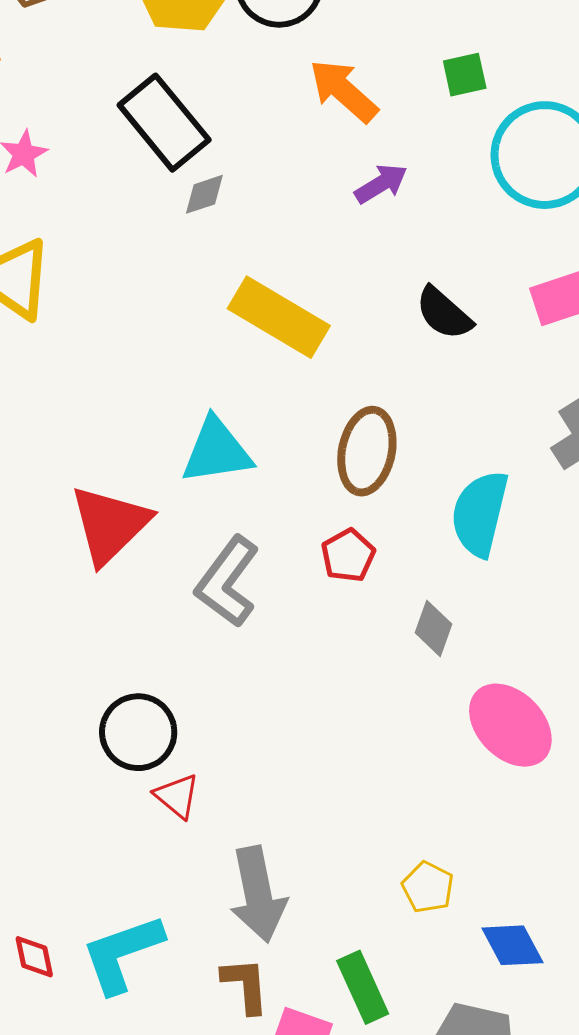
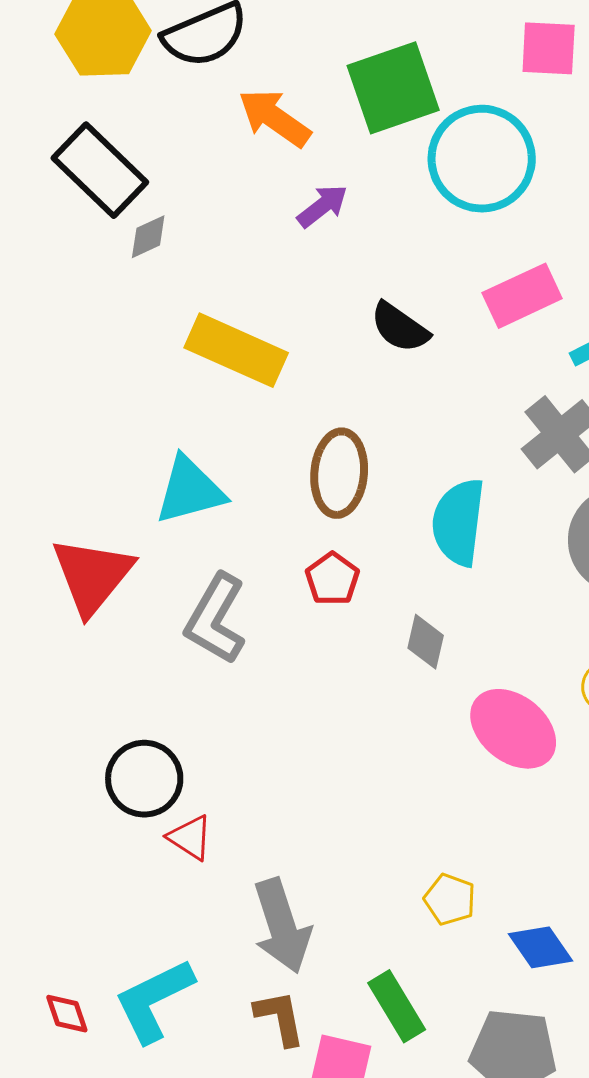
green square: (465, 75) -> (393, 88), size x2.0

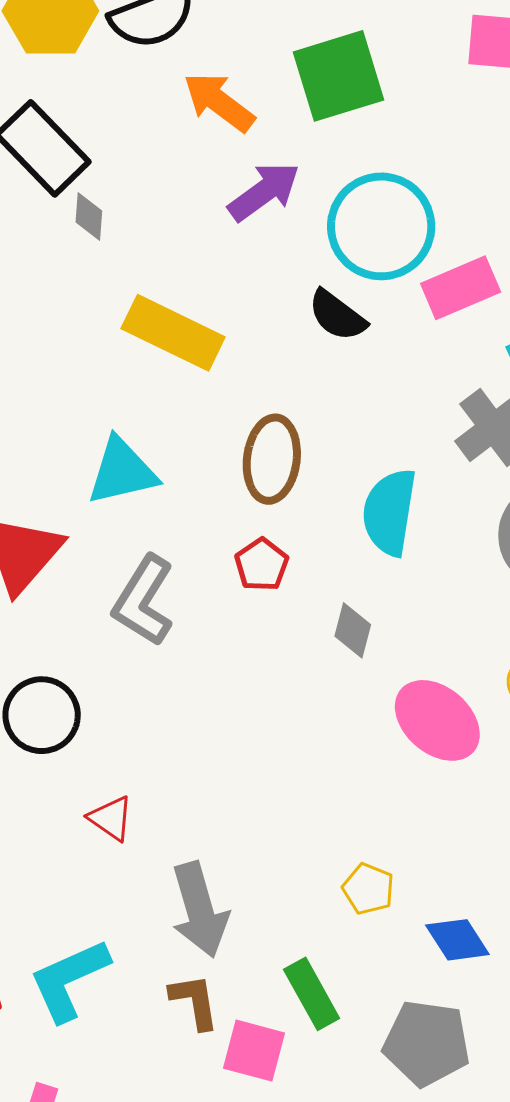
cyan circle: (482, 159) -> (381, 226), moved
purple arrow: (322, 206) -> (264, 192), size x1.4
gray diamond: (148, 237) -> (89, 217), turned -63
black circle: (144, 779) -> (42, 715), moved

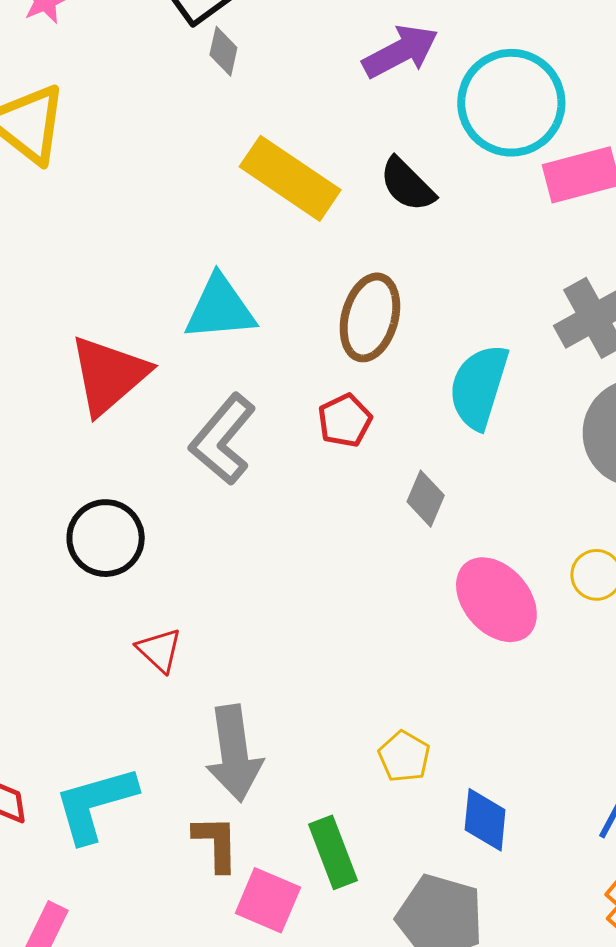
black semicircle: (337, 316) -> (407, 185), moved
blue diamond: (457, 940) -> (485, 820), turned 30

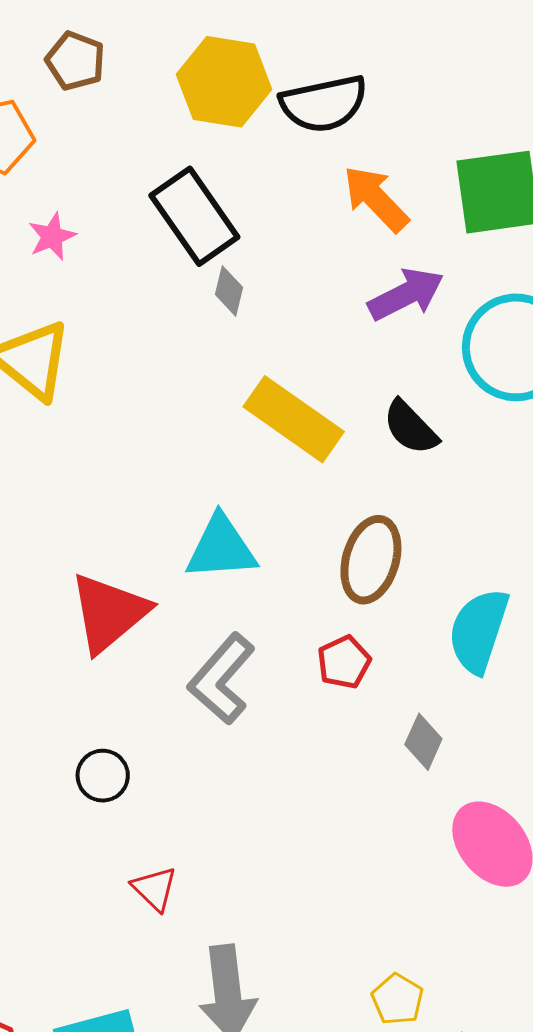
black circle: (106, 538) -> (103, 776), size x0.7

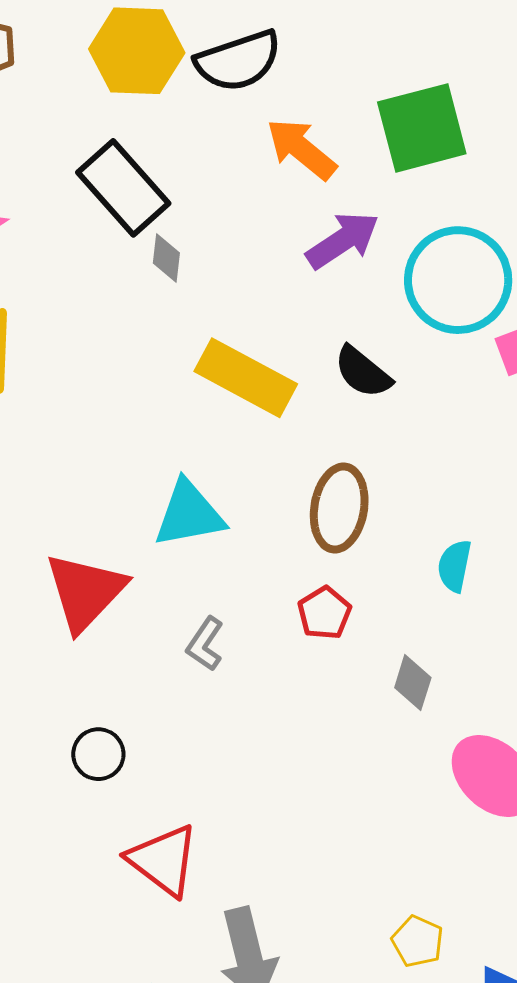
cyan semicircle: (479, 631) -> (454, 566), size x0.6
gray L-shape: (222, 679) -> (205, 644), size x0.6
red triangle: (155, 889) -> (163, 860), size x1.6

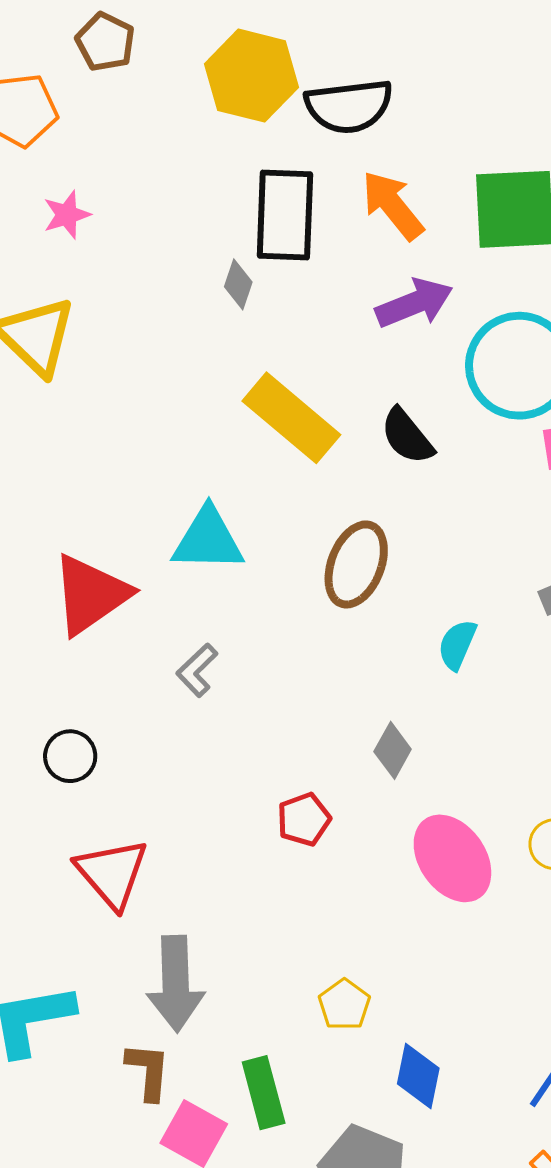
black rectangle: (123, 188) -> (285, 215), moved, turned 32
red pentagon: (325, 613) -> (304, 819), moved

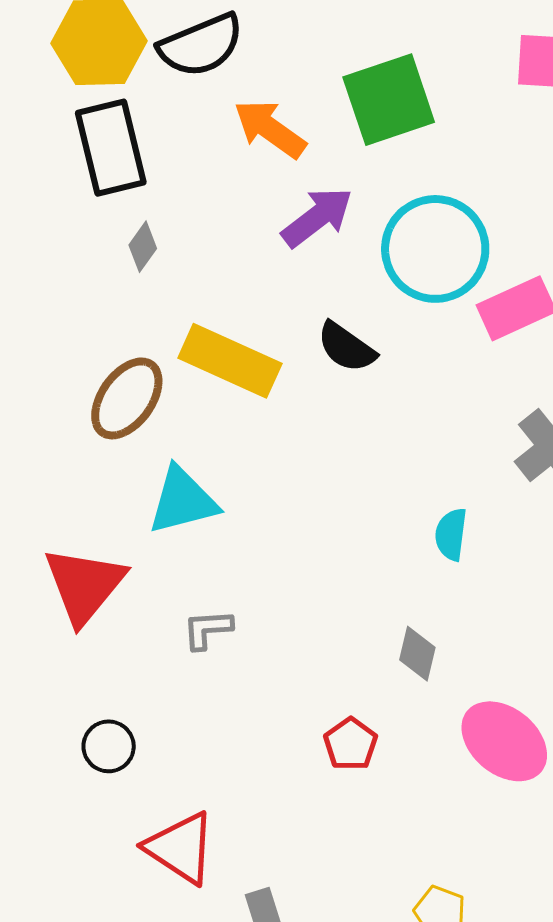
black rectangle: (285, 215) -> (111, 148), moved
gray diamond: (238, 284) -> (143, 247), turned 33
brown ellipse: (356, 564) -> (127, 398), moved, turned 30
gray L-shape: (197, 670) -> (207, 629), turned 56

